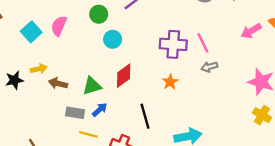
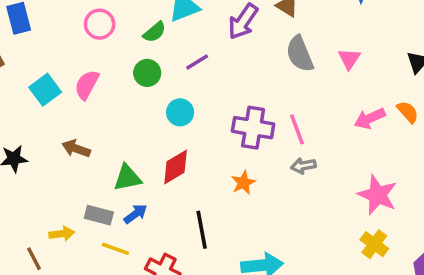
cyan circle: (113, 39) -> (180, 112), moved
yellow arrow: (39, 69) -> (62, 234), moved
brown arrow: (58, 83) -> (76, 149), moved

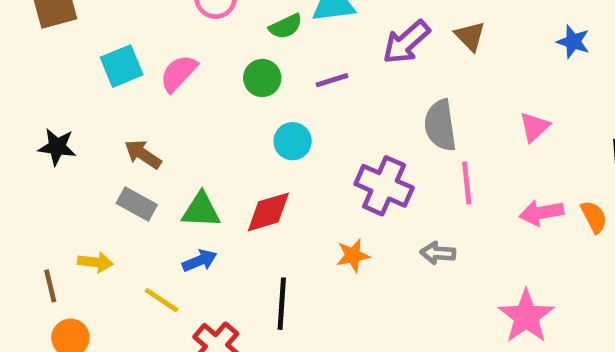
gray semicircle: (300, 54) -> (440, 125), moved
pink line: (297, 129) -> (467, 183), moved
gray rectangle: (99, 215) -> (137, 204), moved

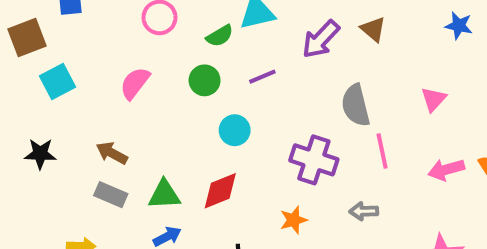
cyan square: (122, 66) -> (57, 81), moved

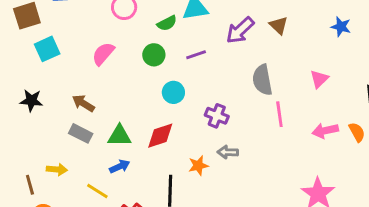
purple cross: (314, 160) -> (217, 116), moved, size x0.7
gray arrow: (364, 211) -> (228, 152), moved
orange star: (294, 220) -> (198, 166), moved

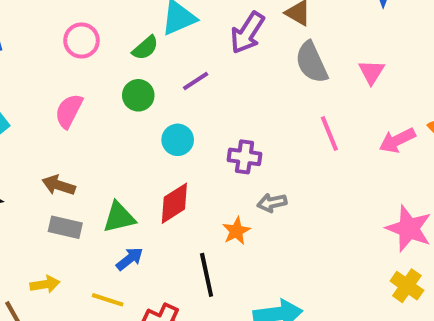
gray semicircle: (262, 80) -> (311, 62), moved

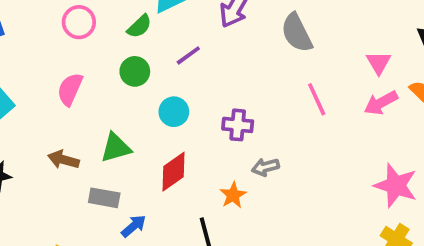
pink triangle: (371, 72) -> (379, 63), moved
green triangle: (119, 217) -> (116, 148), moved
gray rectangle: (65, 227) -> (104, 198), moved

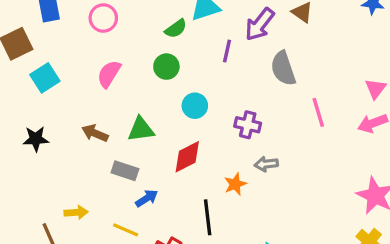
pink circle: (79, 22) -> (103, 18), moved
gray semicircle: (297, 33) -> (283, 68), moved
purple line: (188, 55) -> (227, 51), moved, turned -50

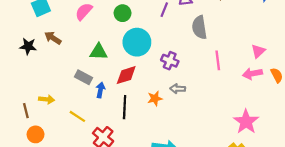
cyan circle: (195, 106) -> (137, 42), size x1.6
brown arrow: (95, 133) -> (53, 38), moved
blue arrow: (147, 198) -> (100, 90), moved, turned -56
black line: (208, 217) -> (125, 107), moved

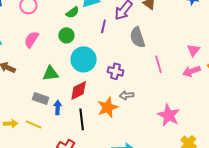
orange star: (155, 98) -> (108, 107), size x1.5
yellow line: (77, 116) -> (34, 124), moved
pink star: (246, 122) -> (169, 115), moved

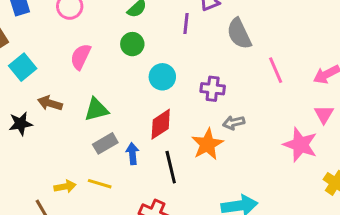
pink triangle: (193, 50) -> (324, 114), moved
cyan circle: (84, 59) -> (162, 77), size x0.7
green triangle: (51, 73) -> (96, 110), moved
gray rectangle: (41, 98) -> (105, 143), turned -42

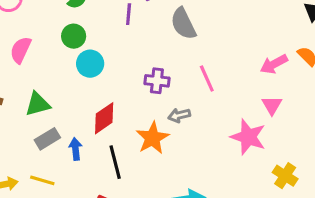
pink line: (276, 70) -> (207, 78), moved
cyan circle: (162, 77) -> (90, 64), moved

